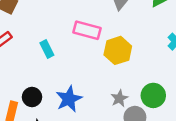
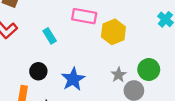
black circle: (32, 97) -> (38, 71), moved

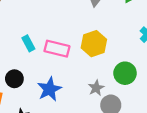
pink rectangle: (84, 16) -> (57, 49), moved
green circle: (149, 69) -> (125, 73), moved

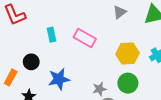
yellow hexagon: (94, 44) -> (128, 54), moved
pink rectangle: (57, 49) -> (85, 38), moved

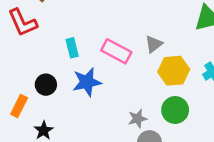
gray triangle: (120, 12) -> (154, 44), moved
blue star: (59, 79) -> (87, 82), moved

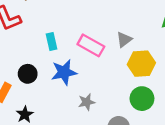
gray star: (138, 119) -> (87, 102), moved

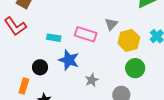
cyan rectangle: (52, 42) -> (54, 38), turned -56
blue star: (64, 72) -> (69, 60), turned -30

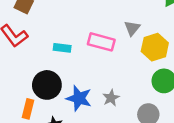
blue star: (69, 60) -> (79, 98), moved
black circle: (40, 67) -> (47, 85), size x1.5

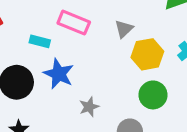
pink rectangle: (101, 42) -> (74, 23), moved
blue star: (79, 98) -> (59, 74), moved

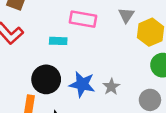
blue star: (59, 74) -> (82, 84), moved

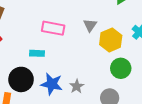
cyan rectangle: (58, 41) -> (37, 53), moved

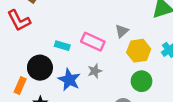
pink rectangle: (53, 28) -> (93, 42), moved
gray star: (77, 86) -> (95, 71), moved

